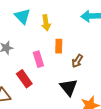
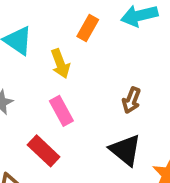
yellow arrow: (46, 23) -> (60, 64), moved
orange rectangle: (59, 46) -> (88, 28), moved, turned 40

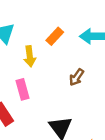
brown arrow: (131, 100) -> (77, 77), moved

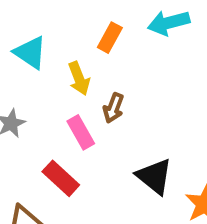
brown arrow: (77, 77) -> (113, 108), moved

